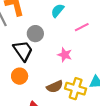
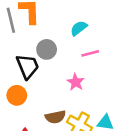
pink line: (82, 27) -> (90, 53), moved

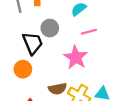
pink star: (76, 82) -> (76, 57), size x1.5

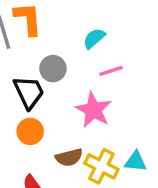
orange circle: (23, 69) -> (30, 131), moved

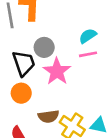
cyan semicircle: (94, 38) -> (88, 36), moved
pink star: (93, 110) -> (57, 71), moved

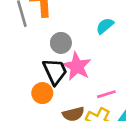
pink line: (88, 54) -> (106, 94), moved
black trapezoid: (24, 63) -> (55, 71), moved

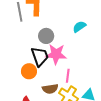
pink star: (77, 66) -> (56, 54), turned -30
pink line: (106, 94) -> (68, 76), moved, turned -72

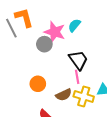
pink star: (56, 54) -> (55, 32), moved, turned 30
black trapezoid: (40, 56) -> (78, 60), moved

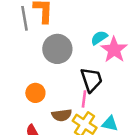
pink star: (55, 32) -> (114, 50), moved
gray circle: (44, 44) -> (57, 49), size x1.5

